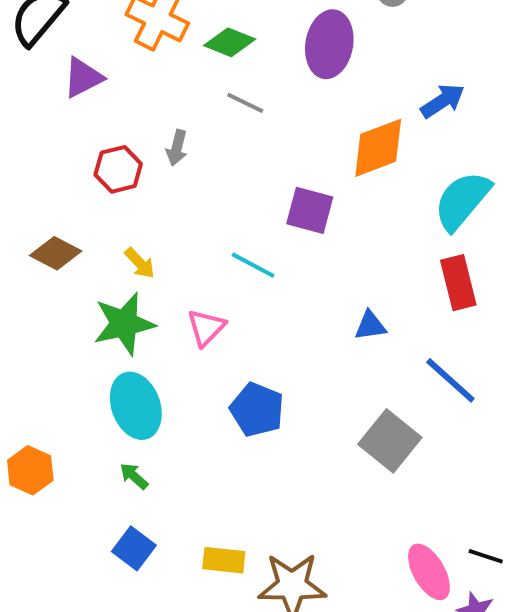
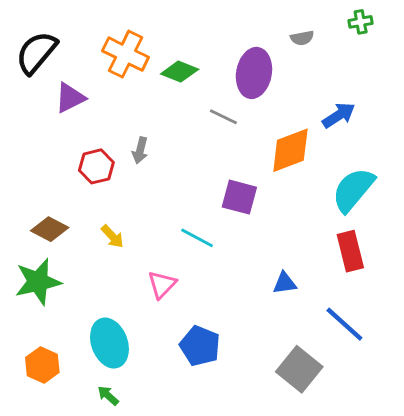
gray line: (245, 103) -> (223, 117), moved
green star: (124, 324) -> (38, 282), moved
orange hexagon: (30, 470) -> (42, 365), moved

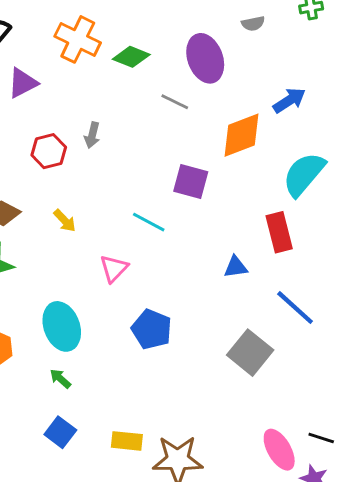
purple ellipse: (254, 73) -> (205, 58), turned -30
red rectangle: (350, 251) -> (279, 232), moved

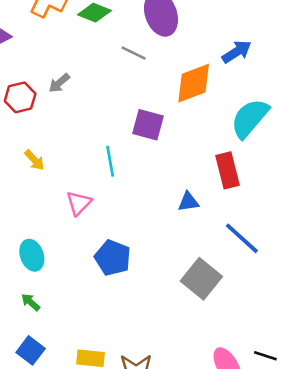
gray arrow: (92, 135) -> (59, 83), turned 35
cyan line: (149, 222) -> (110, 161), turned 52
cyan ellipse: (62, 326) -> (32, 255), size x0.7

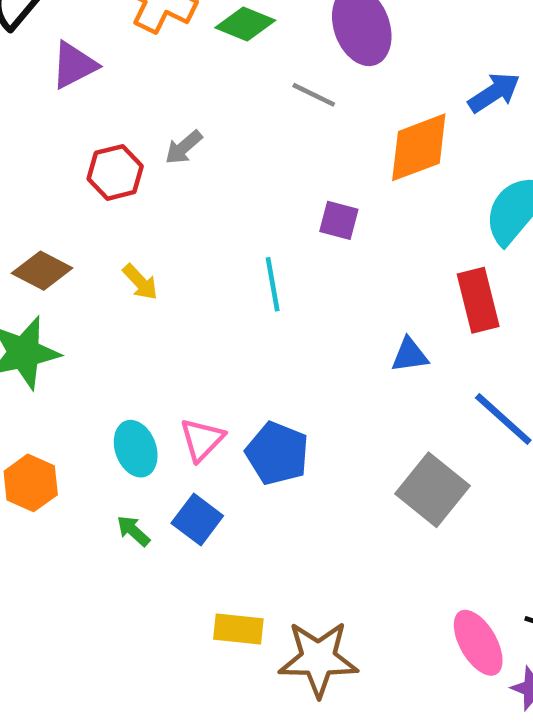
purple square: (148, 125) -> (339, 220), size x0.7
pink triangle: (79, 203) -> (202, 440), moved
blue square: (31, 350) -> (197, 519), moved

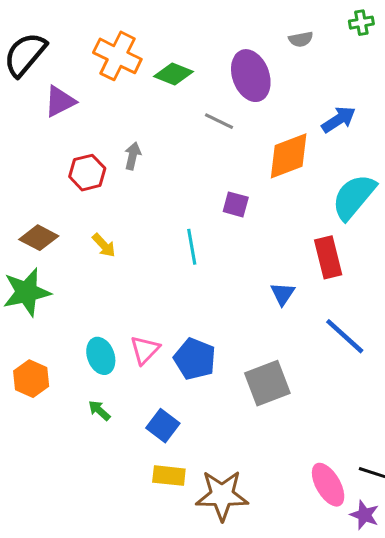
gray arrow: (184, 147) -> (133, 156), turned 144
blue triangle: (410, 355) -> (283, 294), turned -48
gray square: (432, 490) -> (267, 383), moved, turned 30
blue square: (197, 519) -> (163, 426), moved

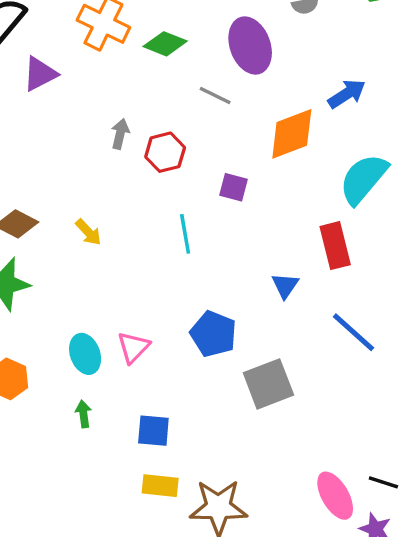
red hexagon: (87, 173) -> (165, 152), moved
blue pentagon: (195, 359) -> (213, 334), moved
green arrow: (99, 410) -> (83, 414), turned 40
blue square: (163, 426) -> (153, 431), turned -32

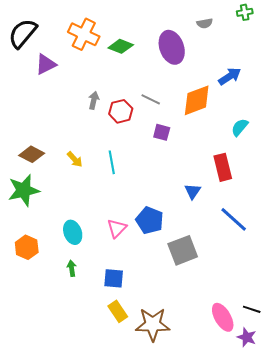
gray line: (215, 96) -> (151, 99), moved
cyan semicircle: (363, 179) -> (240, 127), size x0.6
cyan line: (185, 234) -> (112, 162), moved
pink triangle: (133, 347) -> (117, 228), moved
yellow rectangle: (160, 486) -> (118, 311), turned 50

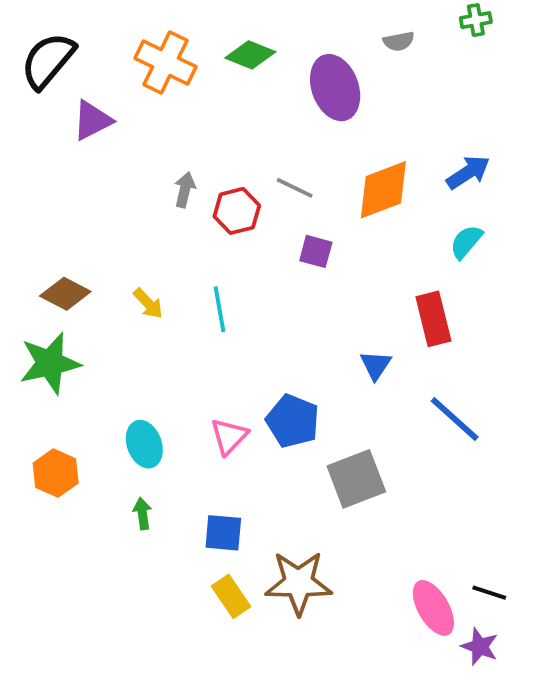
green diamond: (121, 46) -> (250, 55), moved
blue arrow: (230, 76) -> (468, 172), moved
brown star: (153, 324) -> (298, 583), moved

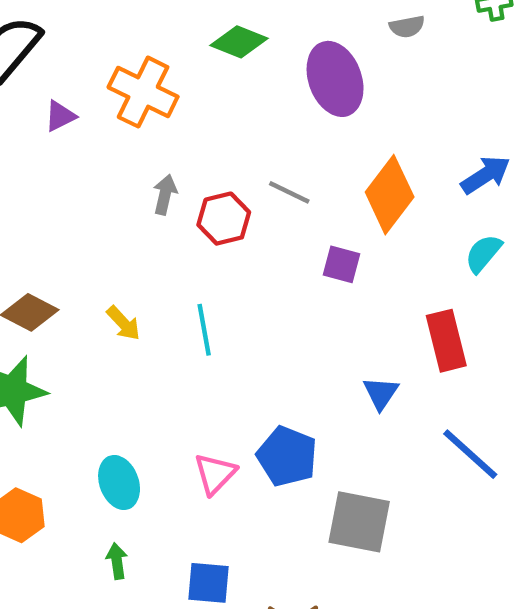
orange cross: (165, 63) -> (143, 92), moved
purple triangle: (92, 120) -> (60, 116), size x0.7
orange diamond: (383, 190) -> (390, 195), turned -32
purple square: (316, 251) -> (342, 264), moved
gray square: (356, 479) -> (359, 522), turned 32

